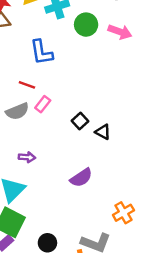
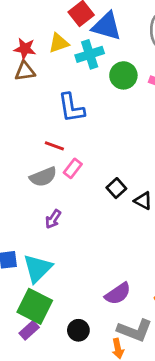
purple arrow: (27, 157) -> (53, 219), moved, turned 119
purple semicircle: (81, 178) -> (118, 294), moved

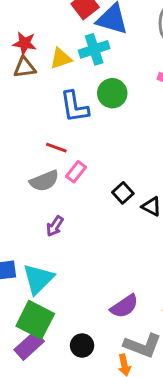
yellow triangle: (59, 43) -> (61, 58), moved
green circle: (123, 75) -> (112, 93), moved
purple rectangle: (29, 330) -> (29, 346), size x1.4

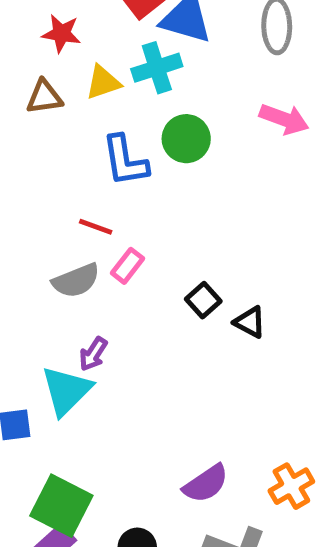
red star: (25, 43) -> (61, 33), moved
cyan triangle: (38, 279) -> (66, 391), moved

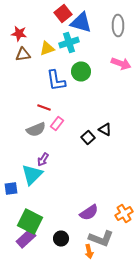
red star: (61, 33) -> (19, 34), moved
black triangle: (250, 322) -> (105, 130), moved

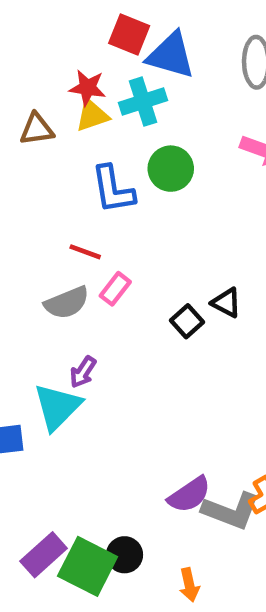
red square: (63, 14) -> (129, 34), turned -30
red star: (19, 34) -> (88, 88), moved
green square: (30, 222) -> (88, 566), moved
gray L-shape: (101, 238) -> (231, 511), moved

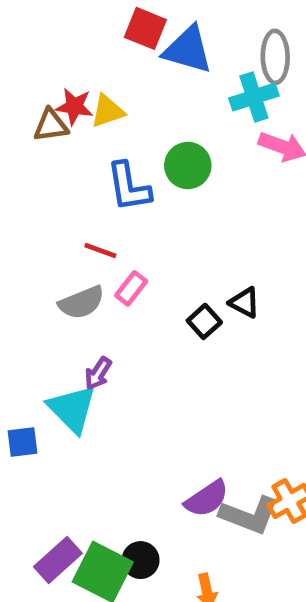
red star: (88, 88) -> (74, 106), moved
cyan cross: (143, 102) -> (254, 97), moved
cyan triangle: (57, 407) -> (72, 409), turned -30

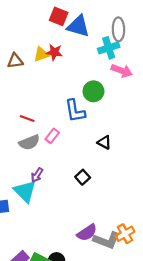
red star: (74, 106) -> (54, 52), moved
green circle: (188, 166) -> (93, 91), moved
blue L-shape: (129, 187) -> (75, 111), moved
red line: (100, 251) -> (27, 118), moved
black square: (204, 321) -> (83, 177), moved

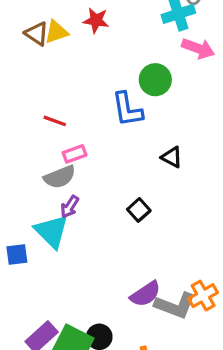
yellow triangle: (41, 54) -> (56, 32), moved
brown triangle: (15, 61) -> (37, 34), turned 42
pink rectangle: (52, 136) -> (75, 154), moved, turned 32
gray semicircle: (29, 142) -> (60, 177), moved

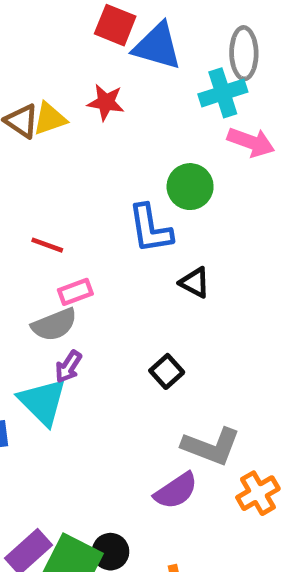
black triangle: (172, 157) -> (195, 283), moved
gray L-shape: (175, 305) -> (211, 446), moved

